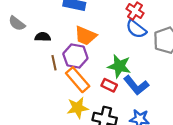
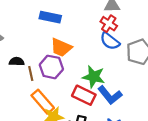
black semicircle: (43, 37) -> (17, 62), moved
orange rectangle: (78, 80) -> (43, 102), moved
red rectangle: (109, 85) -> (84, 95), size x1.5

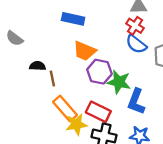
purple hexagon: (51, 67) -> (99, 72), moved
red rectangle: (84, 95) -> (98, 112), moved
blue L-shape: (110, 95) -> (136, 102), turned 60

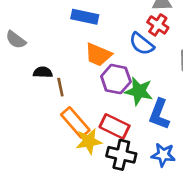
blue semicircle: (136, 44) -> (142, 44), moved

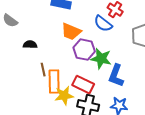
brown line: (60, 87) -> (43, 70), moved
orange rectangle: (75, 122) -> (54, 82), turned 40

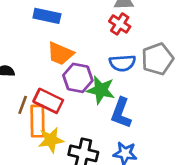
blue semicircle: (103, 24) -> (122, 63), moved, turned -42
brown line: (43, 70) -> (23, 105), turned 32
red rectangle: (83, 85) -> (48, 101), moved

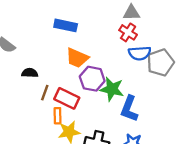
blue semicircle: (122, 63) -> (140, 53), moved
brown line: (23, 105) -> (45, 93), moved
orange rectangle: (37, 121) -> (57, 116), size x0.6

